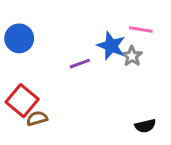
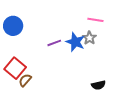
blue star: (111, 46) -> (75, 42), moved
brown semicircle: (37, 118) -> (25, 80), turned -32

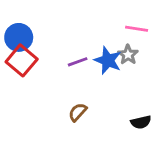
red square: (15, 68) -> (22, 60), moved
brown semicircle: (25, 80) -> (78, 112), moved

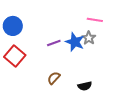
red square: (22, 60) -> (15, 56), moved
black semicircle: (141, 122) -> (85, 86), moved

